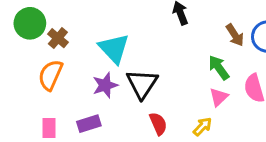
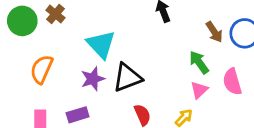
brown cross: (58, 38) -> (55, 14), moved
black triangle: (142, 84) -> (127, 78), turned 36

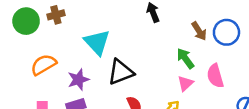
brown cross: (55, 14) -> (56, 15), turned 35
orange semicircle: (42, 69) -> (43, 65), turned 35
purple star: (93, 79) -> (78, 80), moved

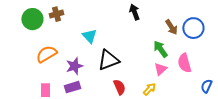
cyan triangle: (97, 42) -> (89, 36), size x0.7

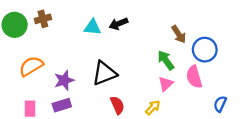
black arrow: (134, 12) -> (119, 24), moved, turned -91
blue circle: (193, 28) -> (205, 50), moved
cyan triangle: (89, 36) -> (93, 27), moved, turned -42

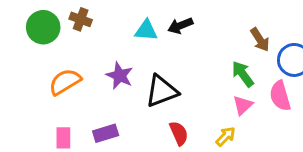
brown cross: (43, 19) -> (81, 19), turned 35
purple star: (64, 80) -> (120, 76), moved, turned -30

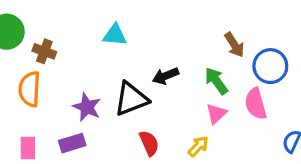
brown cross: (81, 19) -> (44, 51), moved
black arrow: (180, 26) -> (166, 76), moved
purple star: (120, 76) -> (87, 107), moved
orange semicircle: (65, 82) -> (30, 89), turned -56

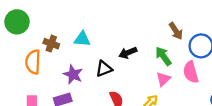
cyan triangle: (115, 35) -> (82, 39), moved
brown cross: (44, 51) -> (51, 44), moved
black triangle: (131, 99) -> (104, 69), size x0.7

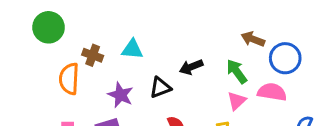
brown arrow: (176, 31) -> (253, 39), turned 144
pink semicircle: (191, 72) -> (272, 92), turned 115

